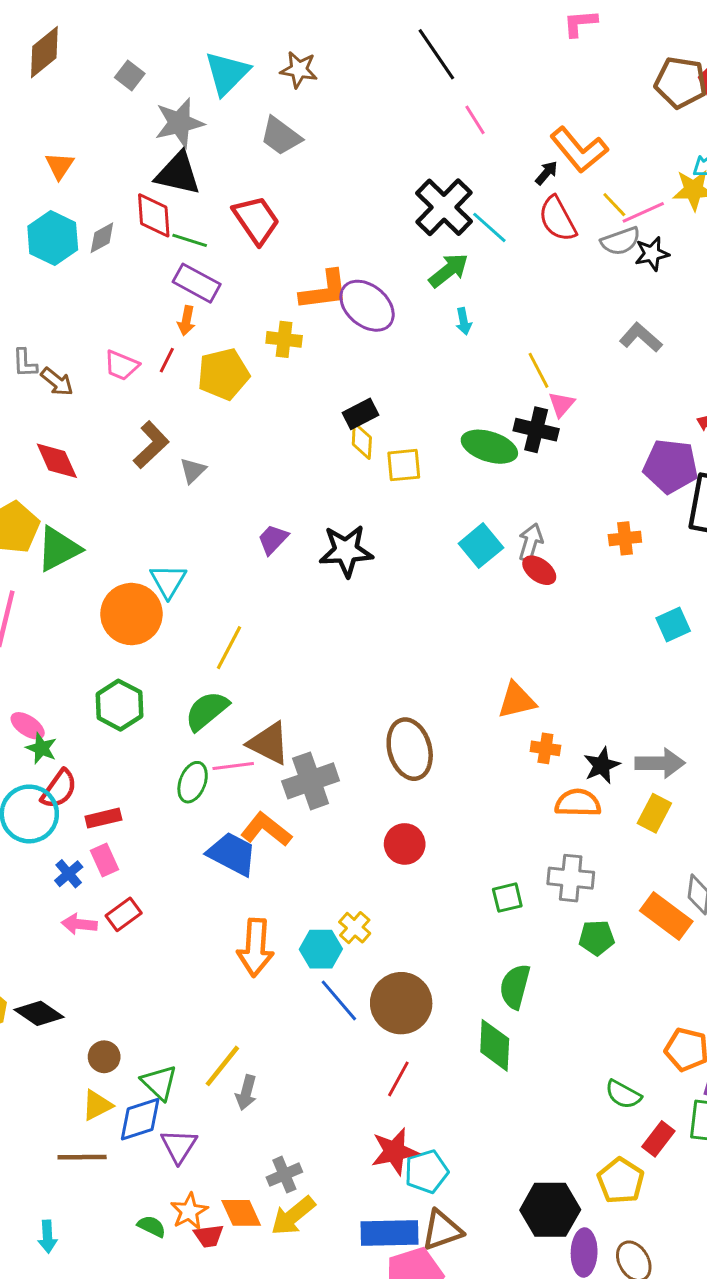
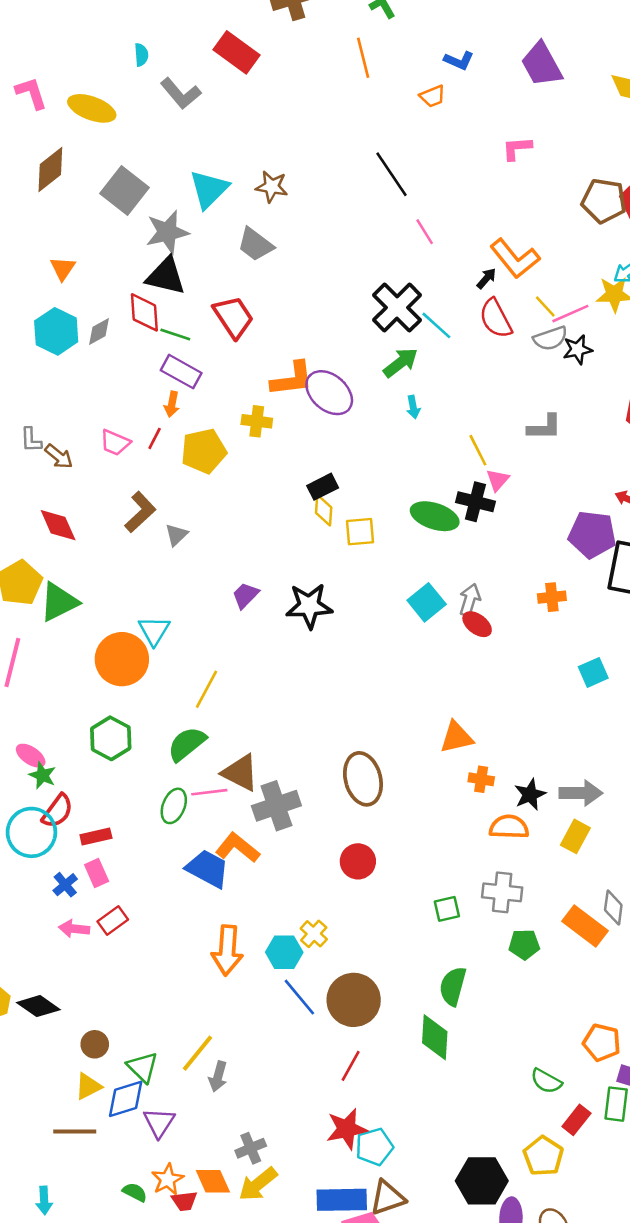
gray square: (130, 75) -> (124, 190), size x1.8
gray L-shape: (641, 337) -> (544, 427), moved, turned 138

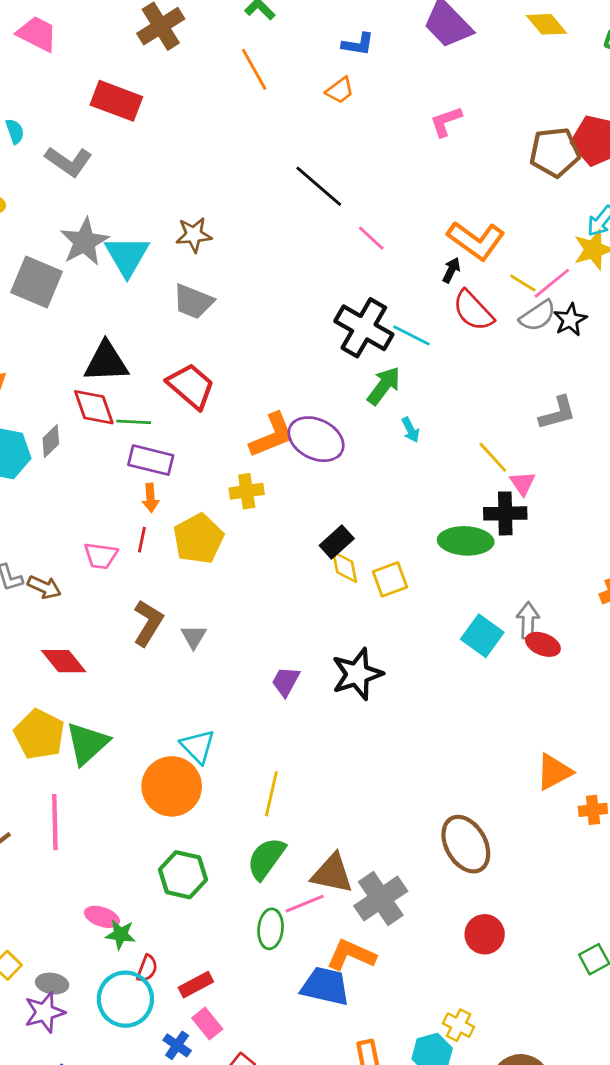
gray star: (167, 232) -> (84, 242), moved
red semicircle: (58, 811) -> (147, 968), size x0.7

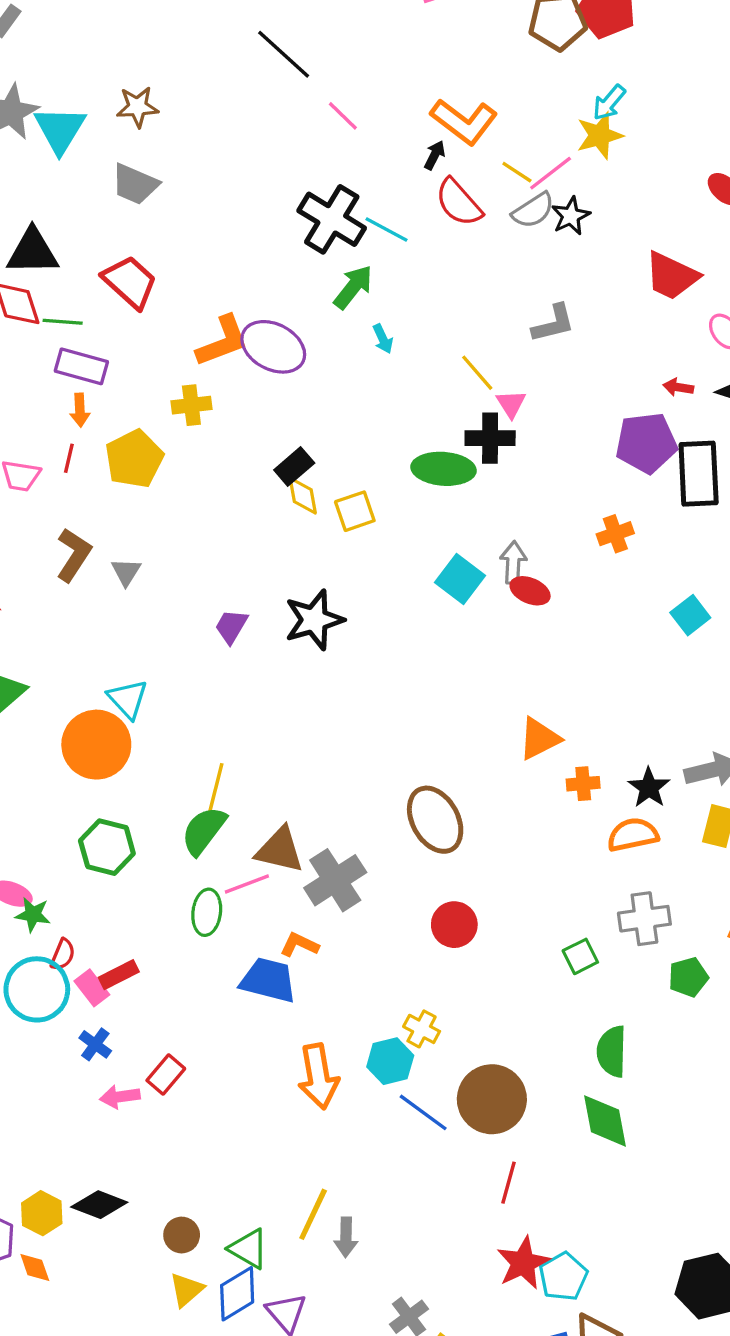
yellow line: (271, 794) -> (215, 789), moved
orange L-shape: (351, 955) -> (299, 945), size x0.7
pink rectangle: (207, 1024) -> (92, 988), moved

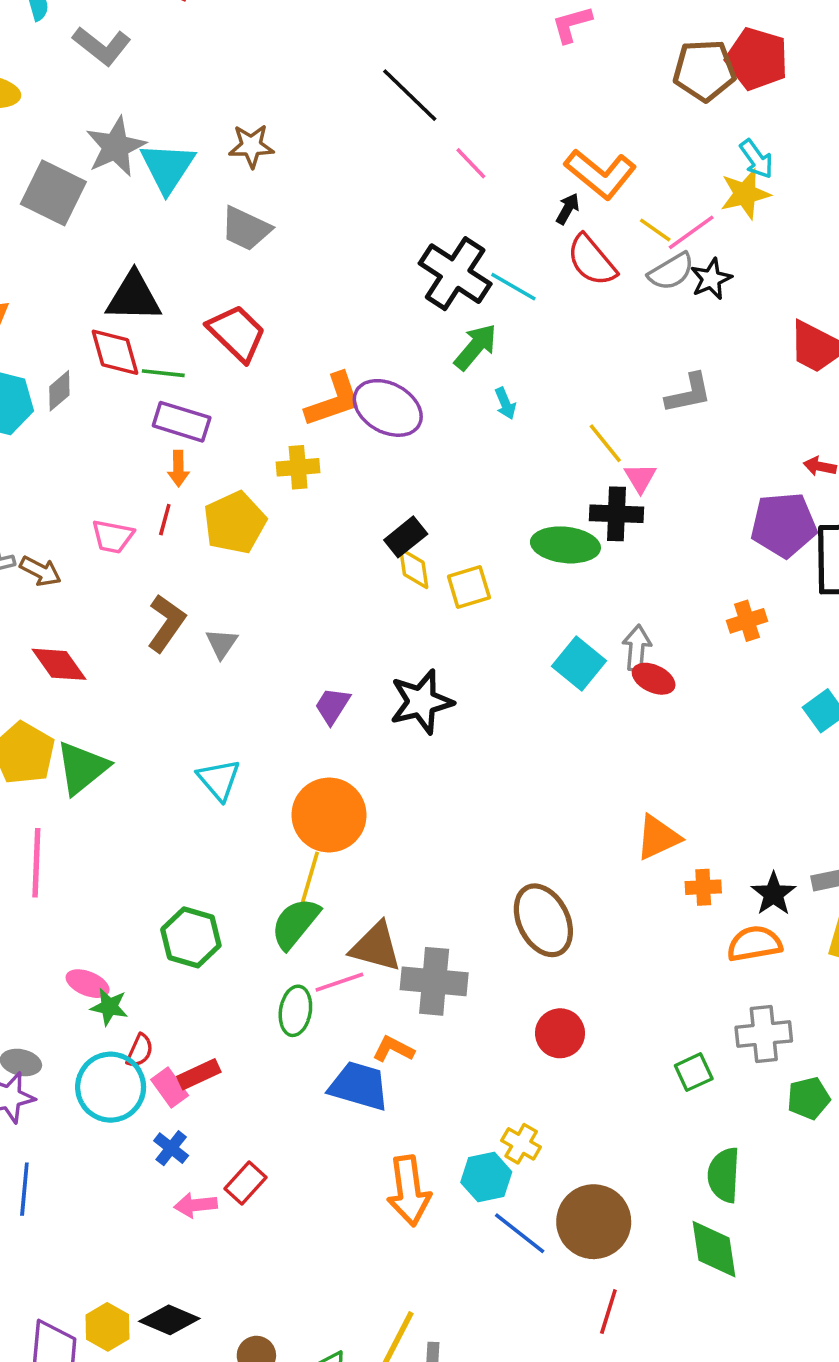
cyan arrow: (609, 103) -> (756, 159), turned -78
orange circle: (96, 745) -> (329, 815), moved
gray cross: (335, 880) -> (434, 981), turned 36

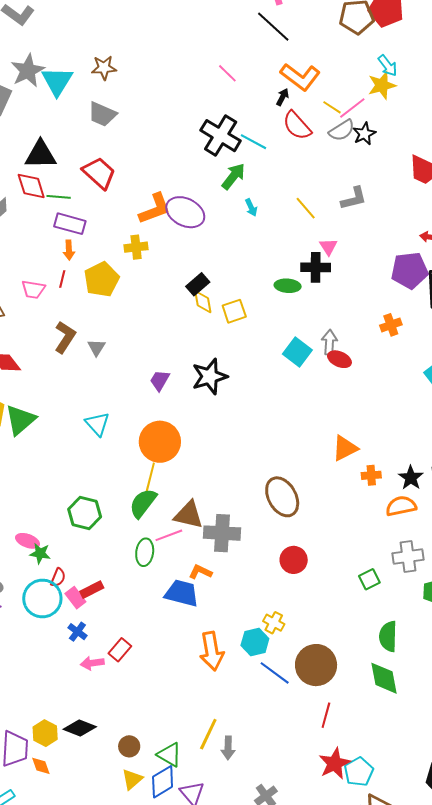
black line: (410, 95) -> (273, 27), moved
yellow line: (605, 443) -> (306, 208), moved
green ellipse: (565, 545) -> (288, 286), size x0.7

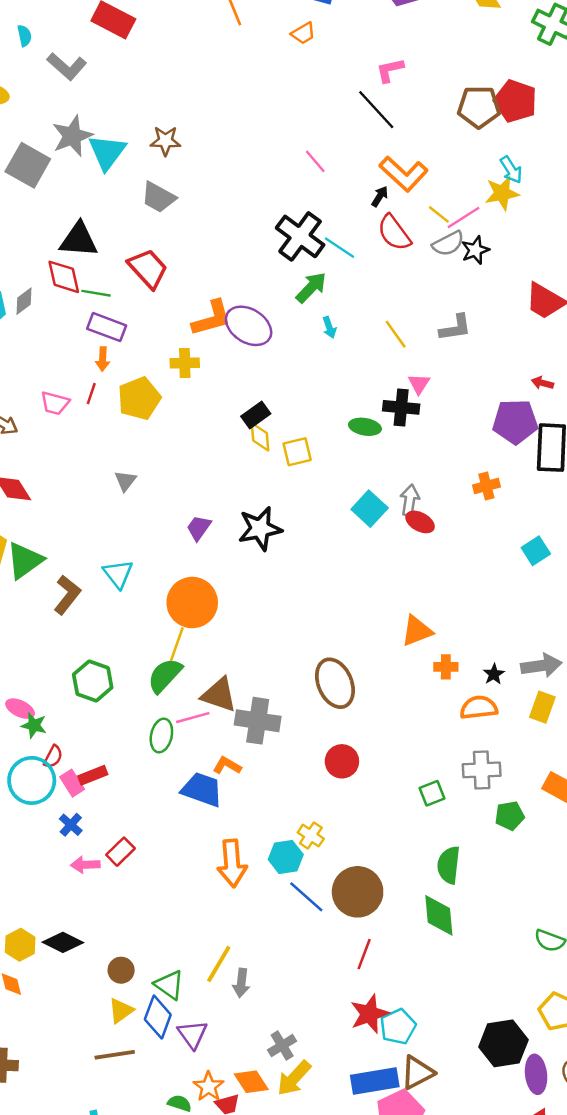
brown L-shape: (65, 337) -> (67, 595), moved
black star: (411, 478) -> (494, 674), size x0.7
blue diamond: (163, 782) -> (158, 1017), turned -44

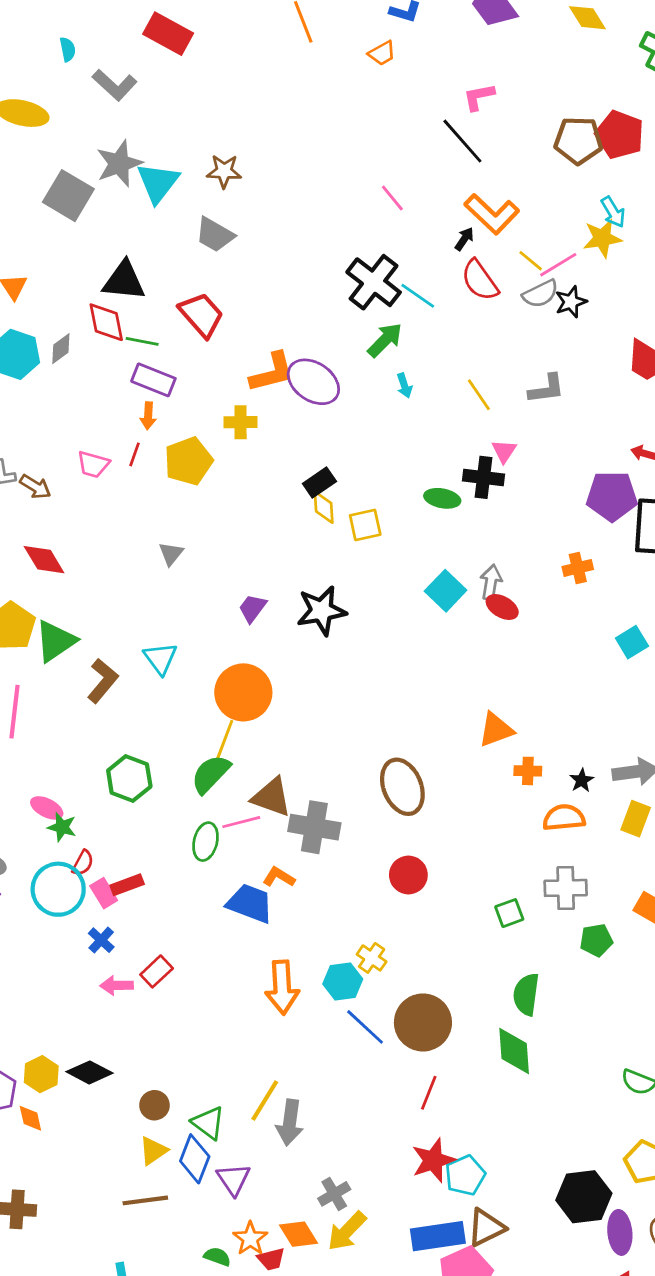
gray arrow: (241, 983) -> (290, 1122), size x1.4

